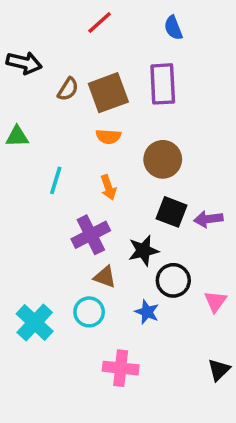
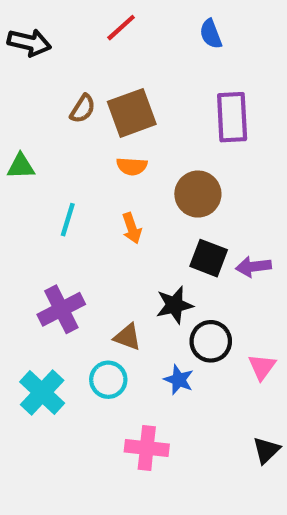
black arrow: (24, 63) -> (29, 42), moved
purple rectangle: (163, 84) -> (232, 117), moved
purple cross: (91, 235) -> (61, 309), moved

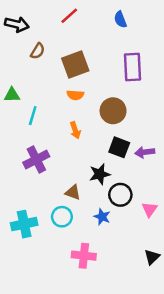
brown semicircle: (83, 109) -> (38, 51), moved
cyan line: (68, 220) -> (33, 116), moved
purple cross: (61, 309) -> (36, 159), moved
cyan cross: (42, 393) -> (24, 224), turned 35

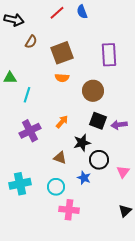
blue semicircle: (120, 19) -> (82, 12), moved
orange arrow: (75, 130) -> (62, 122), moved, turned -120
cyan circle: (62, 217) -> (56, 187), moved

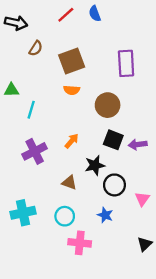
blue star: (84, 178) -> (105, 215), moved

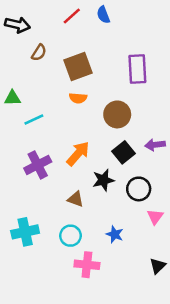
cyan line: (31, 110) -> (34, 120), turned 48
black square: (113, 140) -> (124, 152), turned 30
orange arrow: (72, 141) -> (78, 154), size x1.5
purple arrow: (138, 144) -> (155, 145), moved
black circle: (114, 185) -> (139, 189), moved

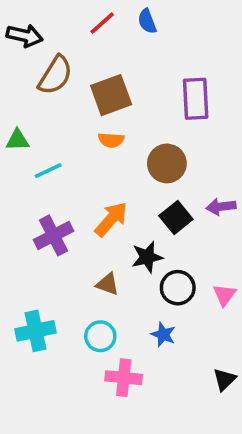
brown semicircle: (39, 53) -> (55, 75), size x1.6
black circle: (139, 189) -> (178, 288), moved
pink triangle: (155, 217) -> (224, 295), moved

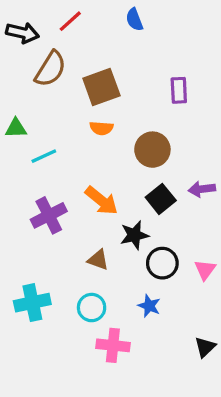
red line: (102, 23) -> (70, 21), moved
purple rectangle: (196, 99) -> (179, 90), size x0.7
orange arrow: (111, 219) -> (101, 201), turned 88

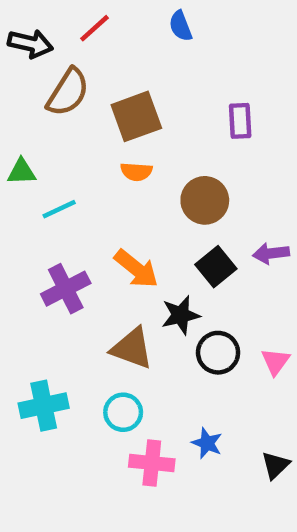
brown triangle: (98, 260) -> (132, 348), size x1.5
blue star: (149, 306) -> (207, 443), moved

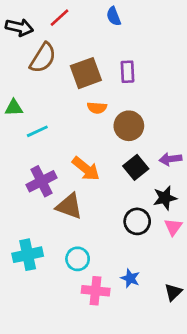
purple rectangle: (240, 121) -> (127, 72), moved
orange semicircle: (136, 172) -> (97, 108), moved
black star: (181, 315) -> (165, 198), moved
brown triangle: (132, 348) -> (69, 206), moved

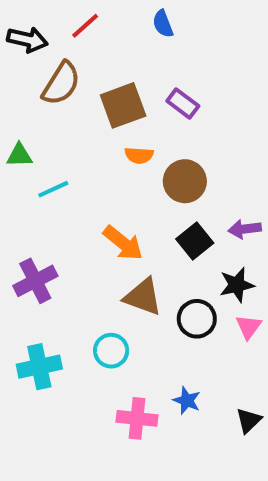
purple rectangle: (127, 72) -> (183, 103), turned -50
purple cross: (42, 181) -> (35, 281), moved
brown triangle: (69, 206) -> (143, 297), moved
cyan circle: (78, 259) -> (111, 351), moved

